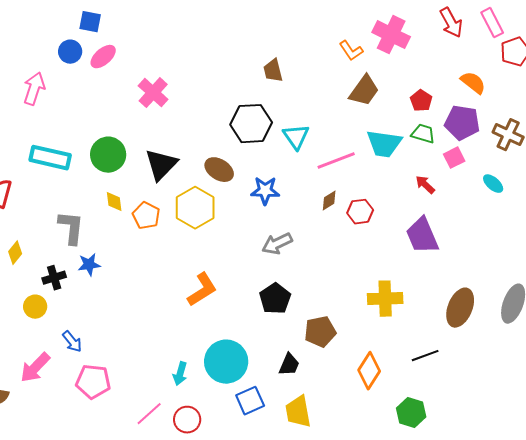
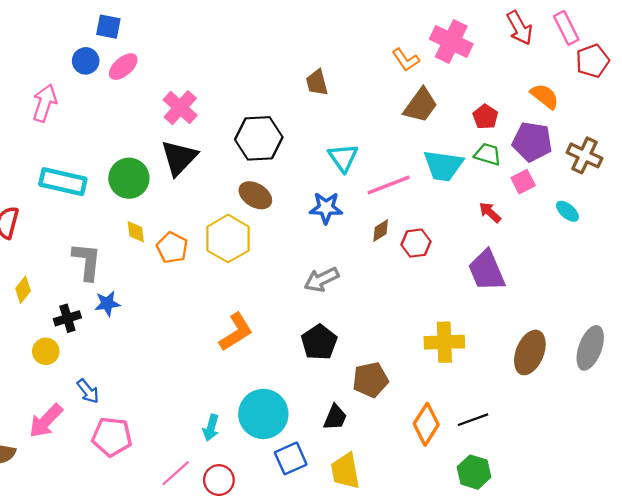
black hexagon: (251, 124) -> (259, 138), moved
black triangle: (161, 165) -> (179, 158), moved
blue star: (265, 191) -> (326, 208), moved
black line: (425, 356) -> (473, 420), moved

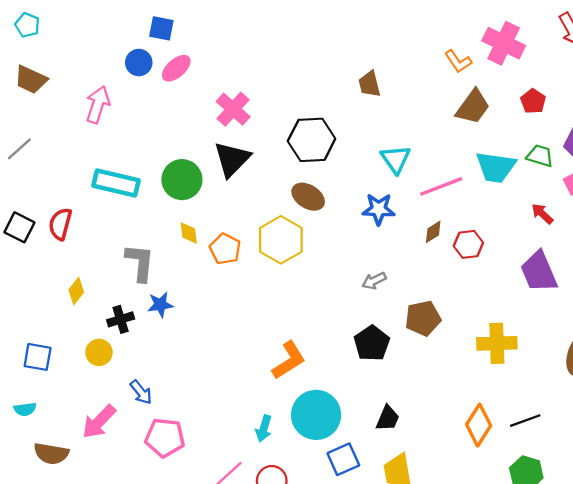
red pentagon: (485, 117) -> (533, 101), moved
gray arrow: (321, 280) -> (374, 281), size x0.7
orange L-shape: (236, 332) -> (289, 360), moved
brown pentagon: (370, 380) -> (423, 318), moved

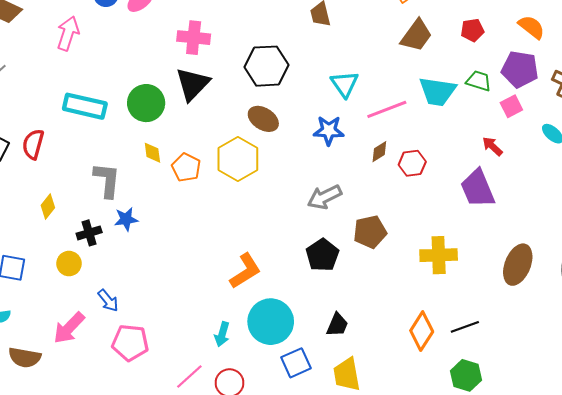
red pentagon: (533, 101) -> (472, 30), turned 30
pink cross: (233, 109) -> (194, 38), turned -36
red arrow: (542, 214) -> (492, 146), moved
gray arrow: (374, 281) -> (325, 197), size x1.5

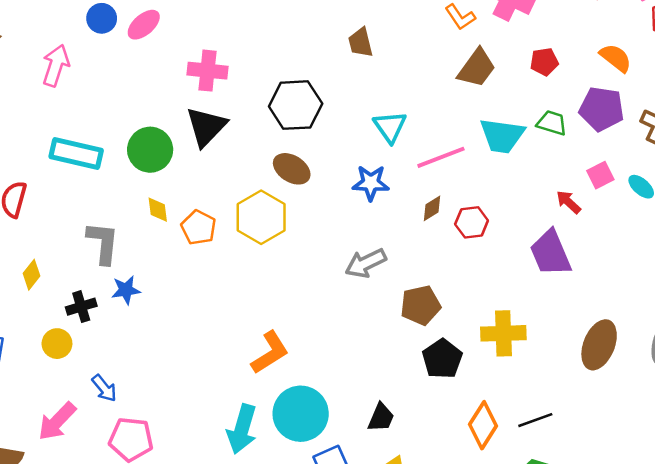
pink square: (511, 106) -> (600, 175), moved
black pentagon: (322, 255) -> (442, 359), moved
cyan arrow: (222, 334) -> (242, 429), size x1.6

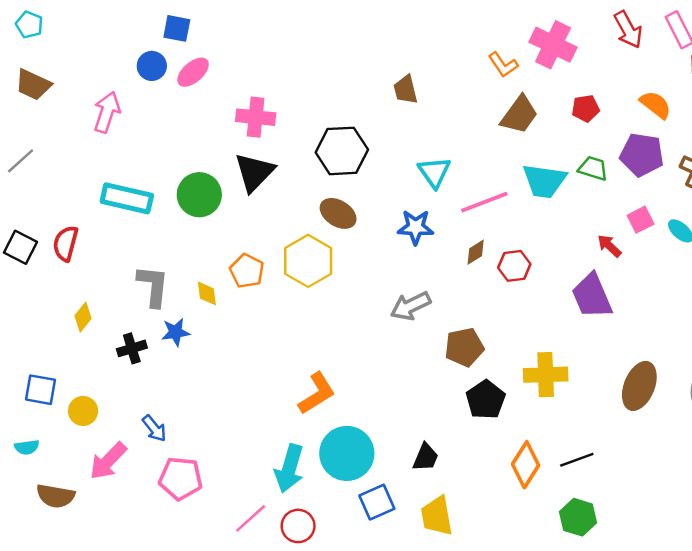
yellow diamond: (158, 210) -> (207, 293), moved
yellow circle: (57, 344) -> (83, 411), moved

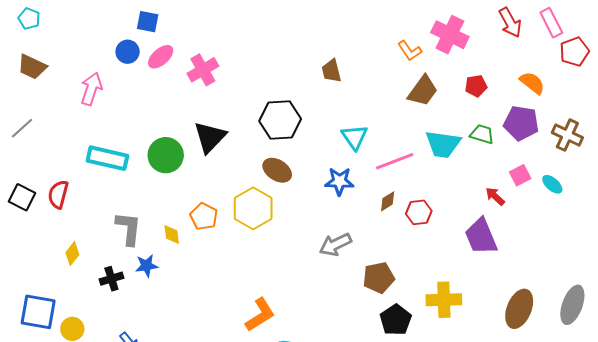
pink cross: (256, 117) -> (203, 70), moved, turned -36
blue square: (41, 390) -> (38, 312), size x1.4

